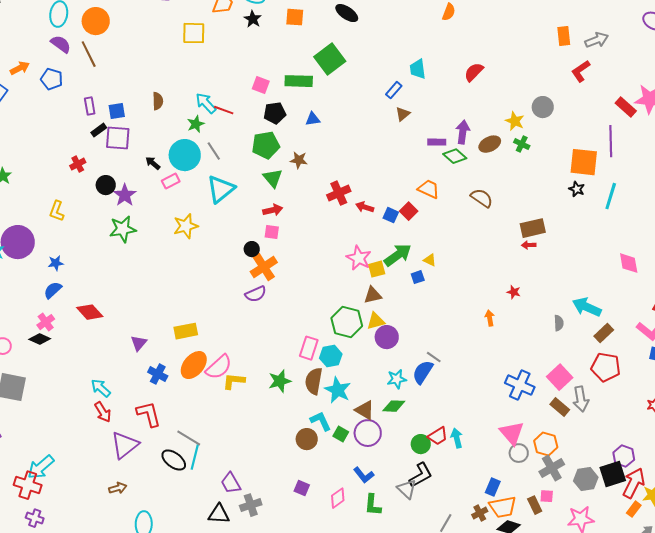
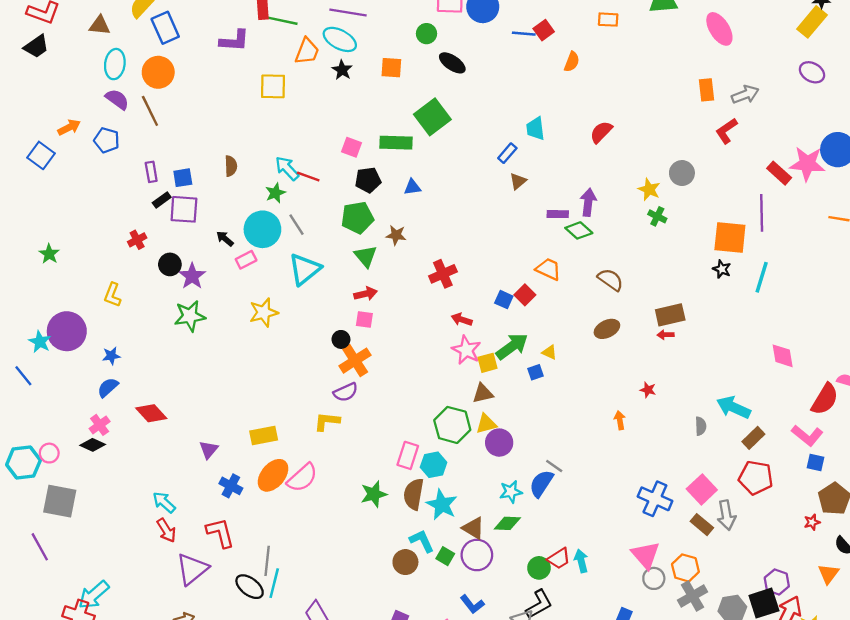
brown ellipse: (490, 144) -> (607, 329), moved
red arrow: (365, 207) -> (462, 320), moved
yellow L-shape: (234, 381) -> (327, 421), moved
gray line: (189, 438) -> (267, 561), turned 65

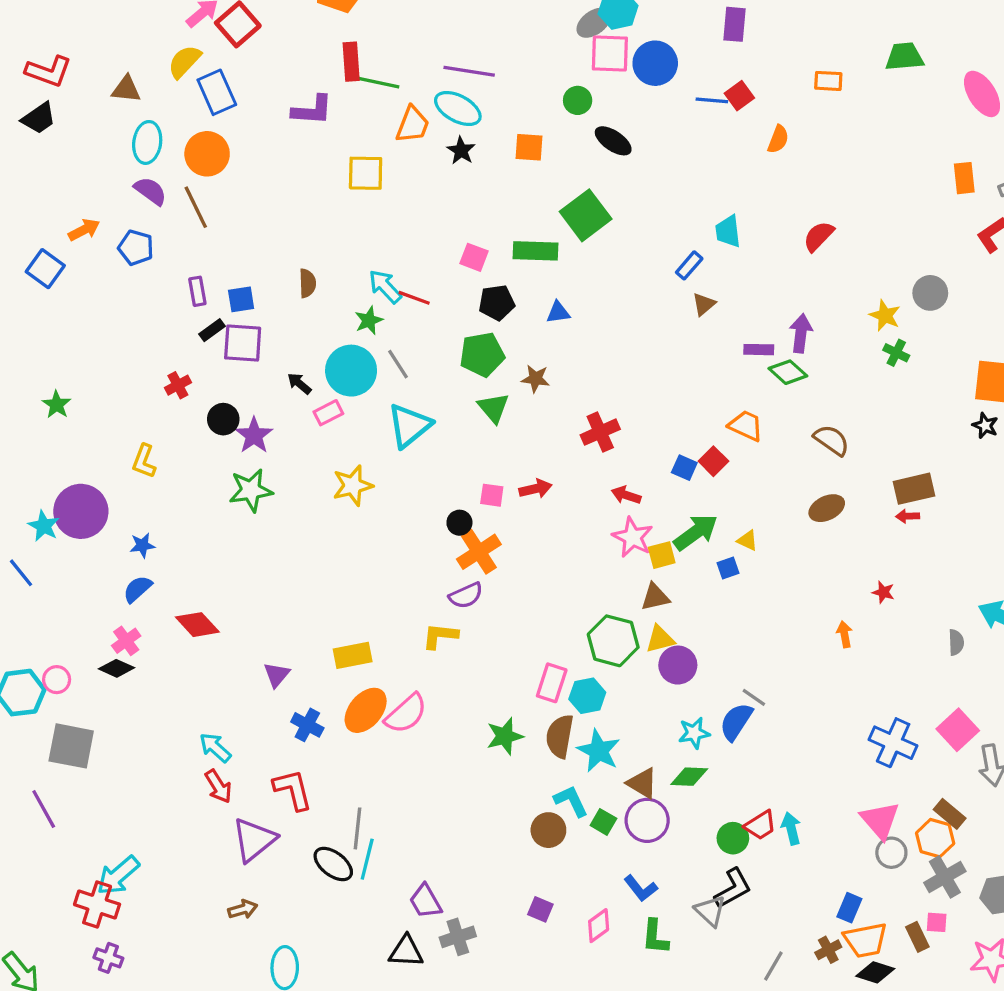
red arrow: (366, 294) -> (535, 489), moved
brown rectangle: (702, 525) -> (950, 814), moved

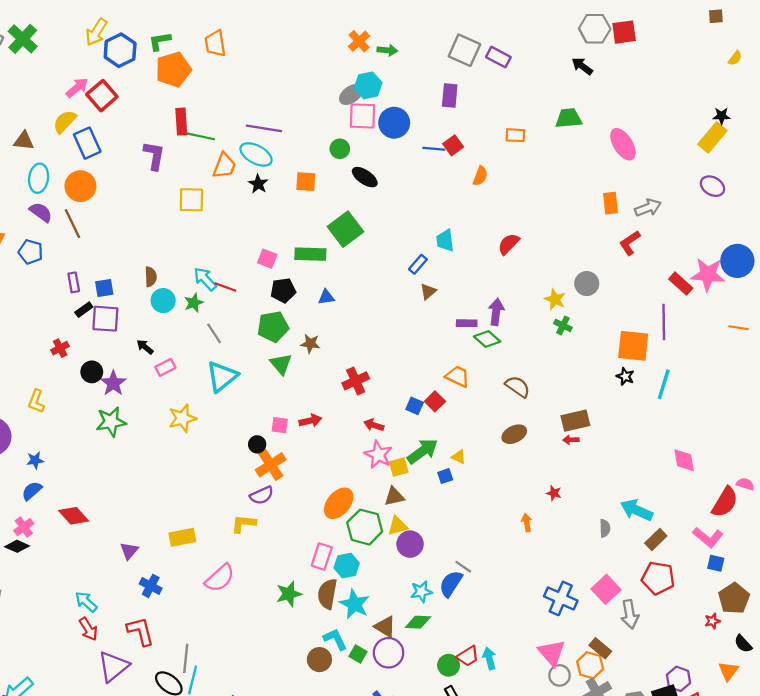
purple L-shape: (312, 110) -> (154, 156), turned -84
cyan circle: (351, 371) -> (163, 301), moved, size x0.7
orange ellipse: (366, 710) -> (339, 503), moved

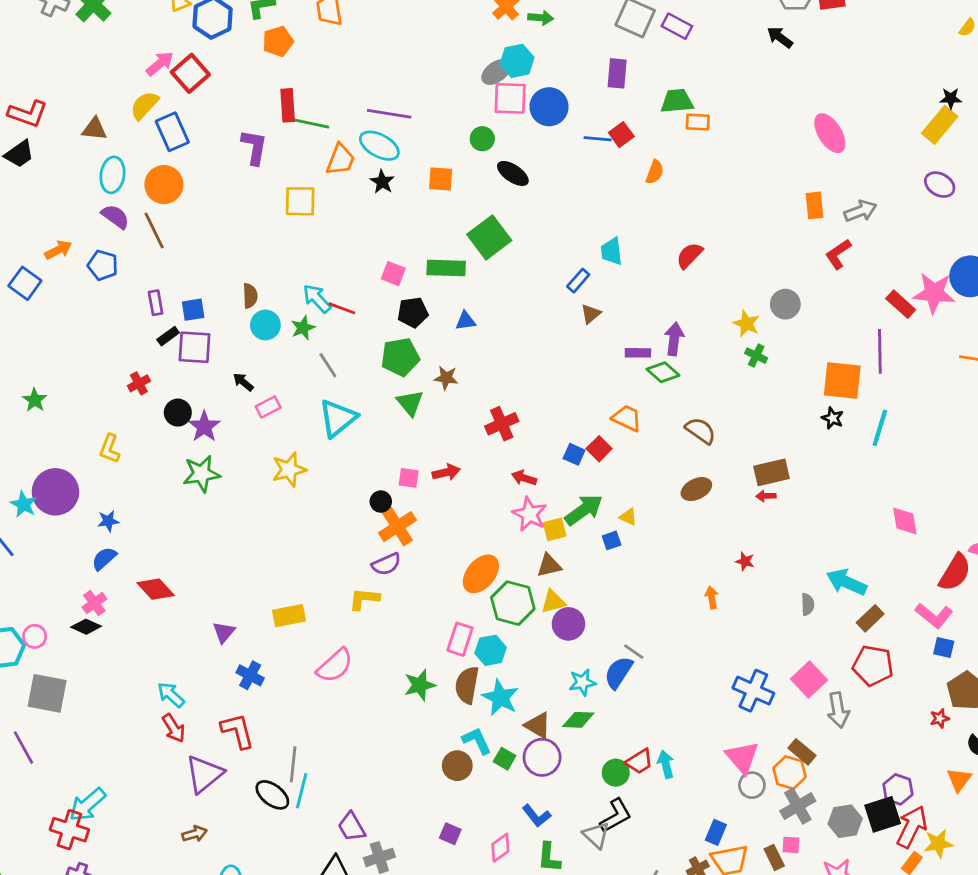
orange pentagon: (173, 69) -> (278, 41), size x0.7
green trapezoid: (569, 118) -> (677, 101), moved

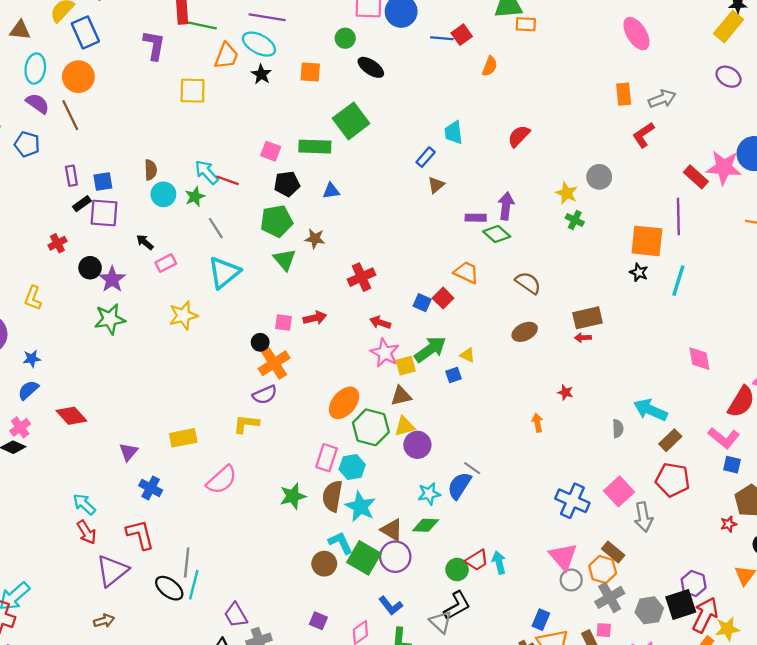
green square: (505, 759) -> (364, 558), size x1.8

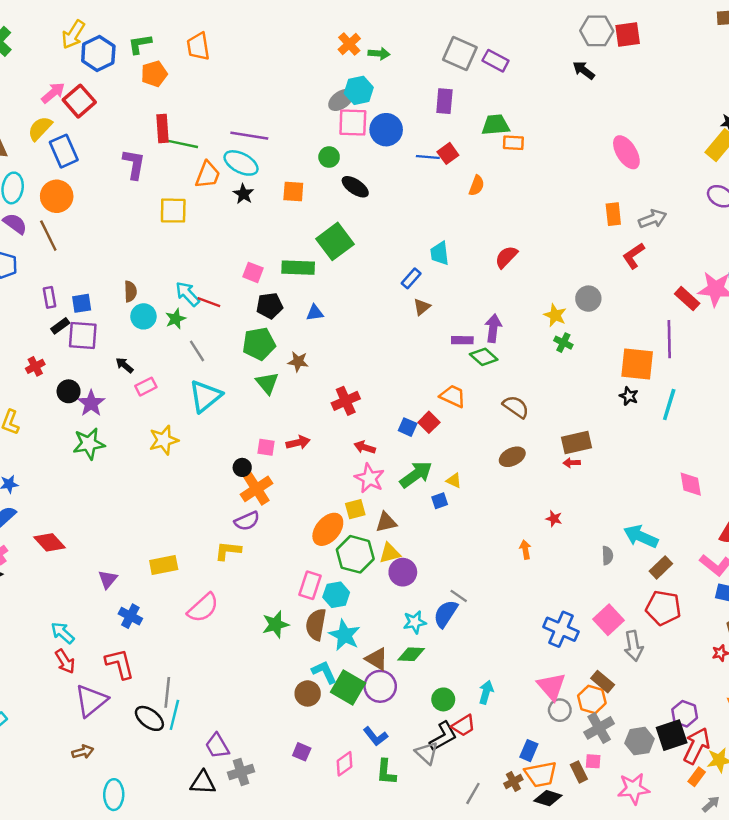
yellow square: (406, 366) -> (355, 509), moved
red trapezoid: (477, 560) -> (463, 726), moved
cyan arrow: (499, 563) -> (486, 692), turned 30

